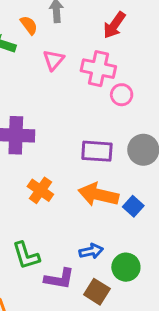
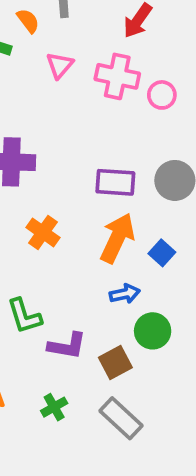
pink circle: (122, 95) -> (162, 95), moved
orange arrow: (98, 195) -> (117, 238), turned 102
blue arrow: (91, 251) -> (125, 294), moved
brown square: (97, 292) -> (115, 363), turned 30

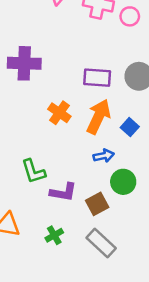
orange cross: (43, 232) -> (59, 113), moved

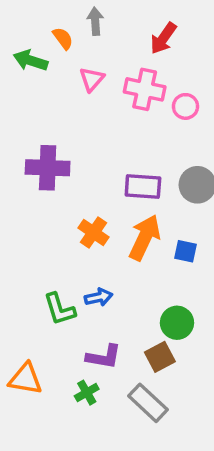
blue square: (130, 127) -> (185, 251), turned -30
blue arrow: (104, 156) -> (99, 297), moved
purple L-shape: (63, 192) -> (104, 357), moved
brown square: (97, 204) -> (160, 357), moved

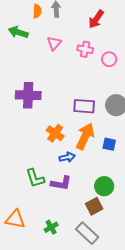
orange semicircle: (63, 38) -> (37, 11), moved, turned 40
pink cross: (145, 89) -> (85, 49), size x0.7
blue arrow: (99, 297) -> (67, 157), moved
purple L-shape: (104, 357) -> (61, 183), moved

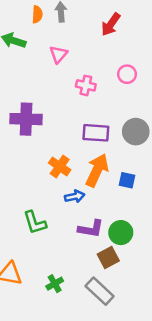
pink cross: (85, 49) -> (86, 85), moved
purple L-shape: (61, 183) -> (91, 229), moved

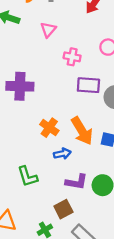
purple rectangle: (96, 133) -> (88, 85), moved
orange arrow: (97, 170) -> (82, 131), turned 124
brown square: (108, 257) -> (63, 209), moved

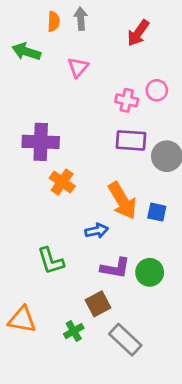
pink cross: (72, 57) -> (127, 100), moved
orange cross: (49, 128) -> (62, 182), moved

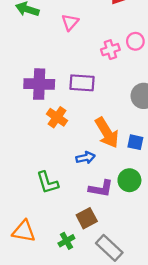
pink cross: (127, 100) -> (110, 50), turned -30
purple rectangle: (131, 140) -> (82, 83), moved
green circle: (150, 272) -> (129, 180), moved

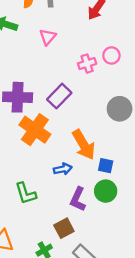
purple rectangle: (82, 83) -> (59, 96), turned -50
orange cross: (57, 117) -> (35, 130), size x1.5
blue square: (135, 142) -> (106, 166), moved
purple L-shape: (101, 189) -> (78, 199), turned 105

